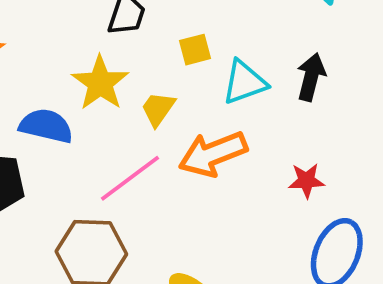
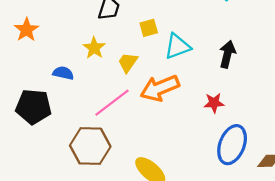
black arrow: (311, 77) -> (227, 54), moved
yellow star: (100, 83) -> (94, 48), size x0.7
blue semicircle: (46, 126) -> (63, 73), size x0.7

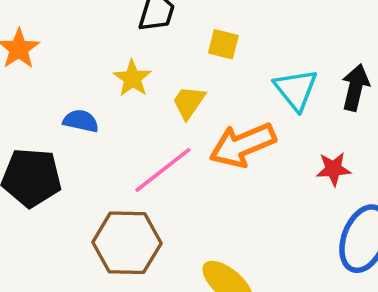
yellow square: (149, 28) -> (223, 44), turned 30
cyan triangle: (177, 46) -> (296, 89), moved, turned -48

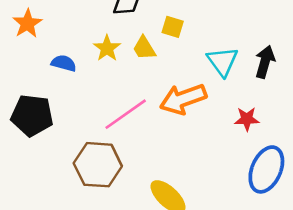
yellow trapezoid: (189, 102) -> (144, 48), moved, turned -68
blue semicircle: (81, 121) -> (64, 63), moved

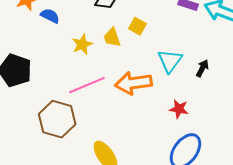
yellow star: (107, 48) -> (82, 44), moved
black arrow: (265, 62) -> (202, 68), size x0.7
blue semicircle: (64, 63) -> (50, 16), moved

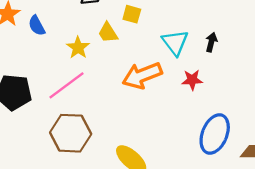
blue semicircle: (50, 16) -> (37, 26), turned -132
pink line: (87, 85) -> (67, 85), moved
red star: (179, 109) -> (192, 80), moved

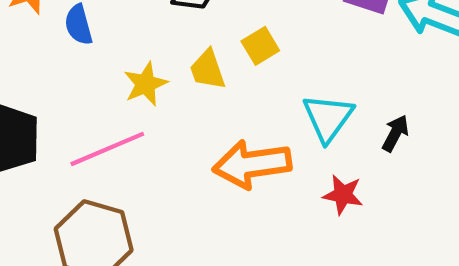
yellow square: (132, 14) -> (260, 46), turned 30

